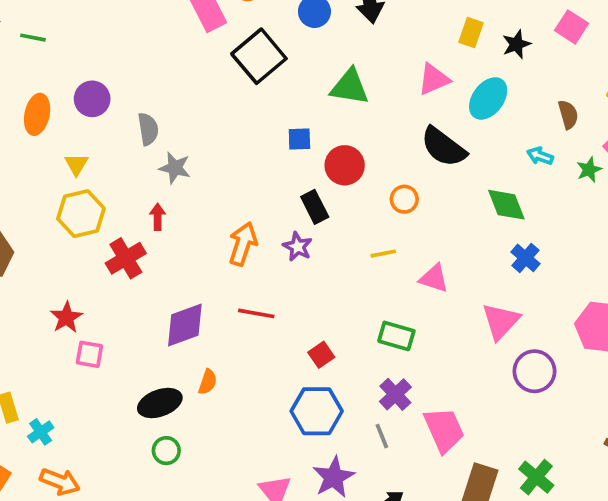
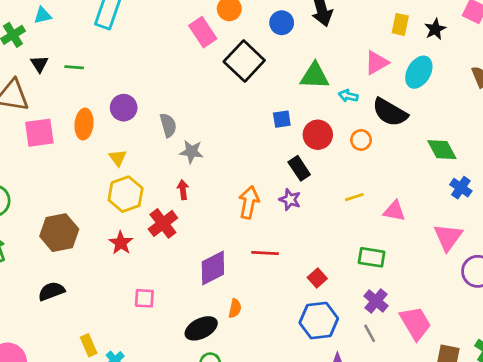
cyan arrow: (540, 156) -> (348, 96), moved
orange circle: (404, 199) -> (361, 140), moved
red star: (66, 317) -> (121, 243), moved

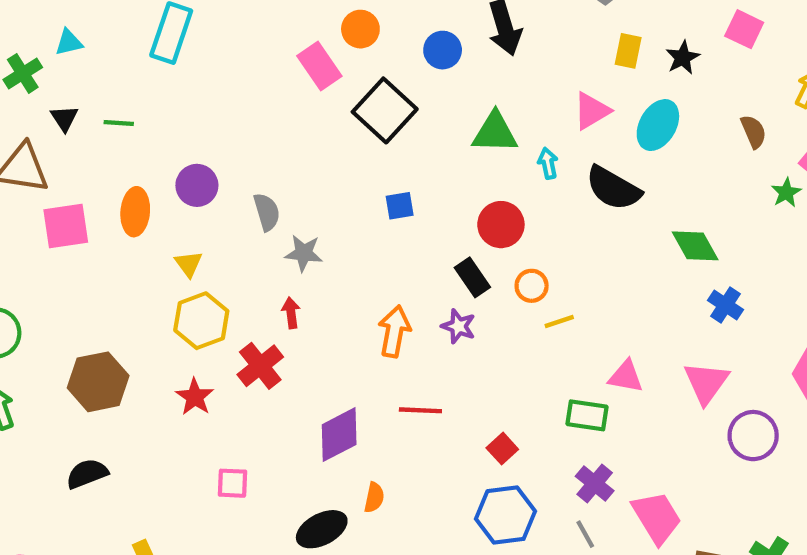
cyan arrow: (348, 96) -> (548, 163), turned 66
blue square: (282, 119) -> (400, 206), moved
orange circle: (361, 140) -> (532, 286), moved
pink triangle: (394, 211) -> (626, 377), moved

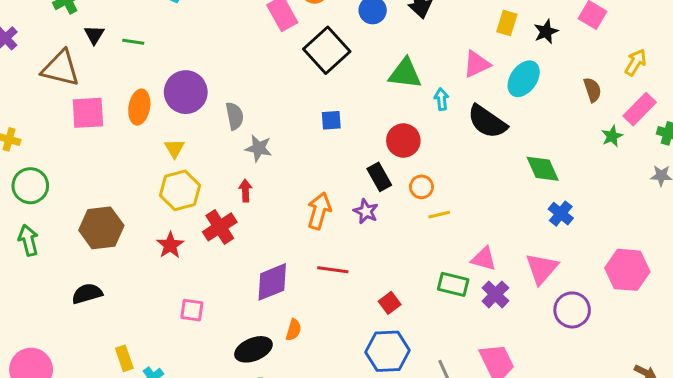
purple circle: (197, 185) -> (186, 92), size x1.4
purple cross: (595, 483) -> (495, 294), moved

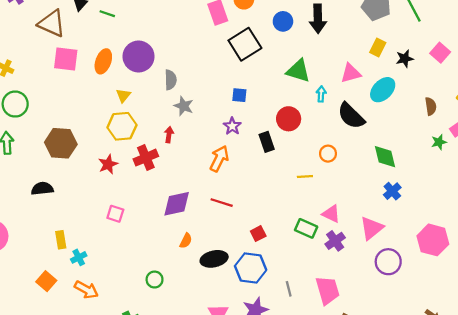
orange circle: (421, 187) -> (328, 154), moved
purple star: (366, 211) -> (232, 126), moved
black ellipse: (253, 349) -> (214, 259), moved

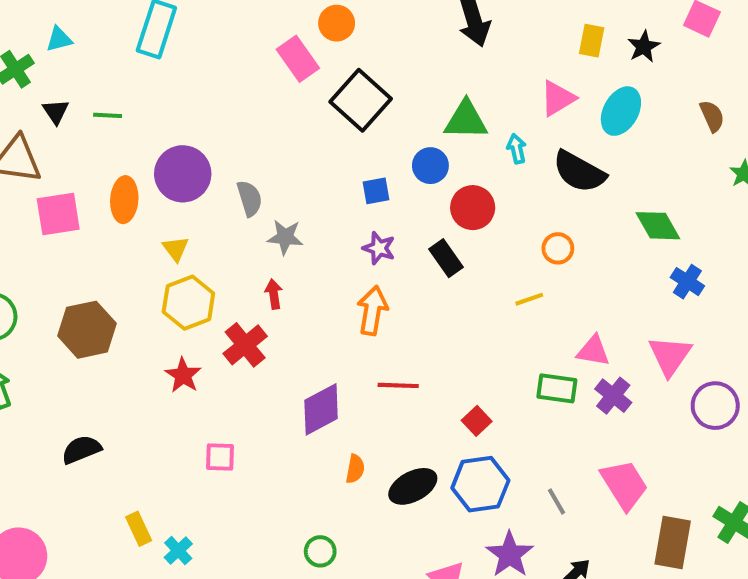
blue circle: (283, 21) -> (430, 166), moved
brown hexagon: (61, 143) -> (87, 330), moved

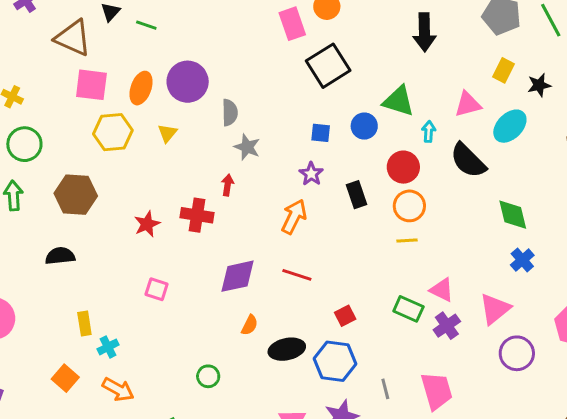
red circle: (473, 208) -> (403, 167), moved
orange circle: (558, 248) -> (409, 206), moved, size x1.4
yellow hexagon: (188, 303) -> (113, 132), moved
brown hexagon: (87, 330) -> (76, 195), moved
red cross: (245, 345) -> (197, 215), turned 32

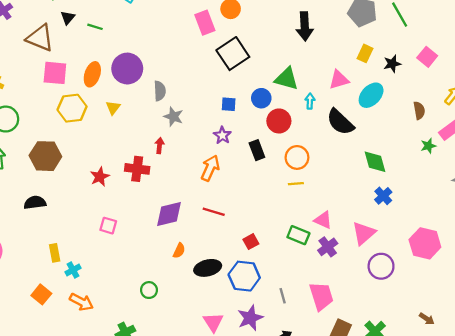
red circle: (403, 167) -> (279, 121), moved

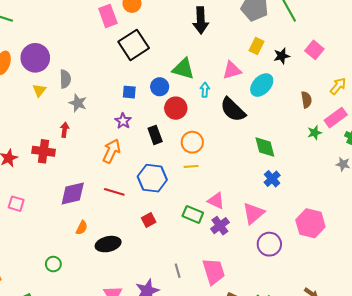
yellow triangle: (113, 108) -> (39, 90), moved
blue hexagon: (244, 276) -> (152, 178), moved

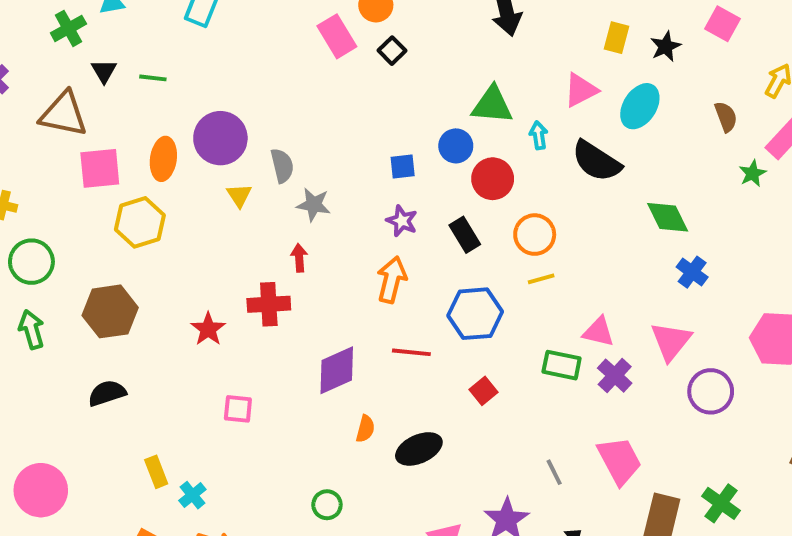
black square: (134, 45) -> (392, 51), moved, size x0.5

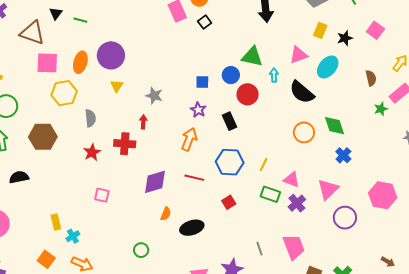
gray semicircle: (282, 166) -> (90, 118), moved
orange circle: (535, 235) -> (304, 132), moved
yellow line: (541, 279) -> (264, 165), moved, turned -56
black semicircle: (107, 393) -> (19, 177), moved

